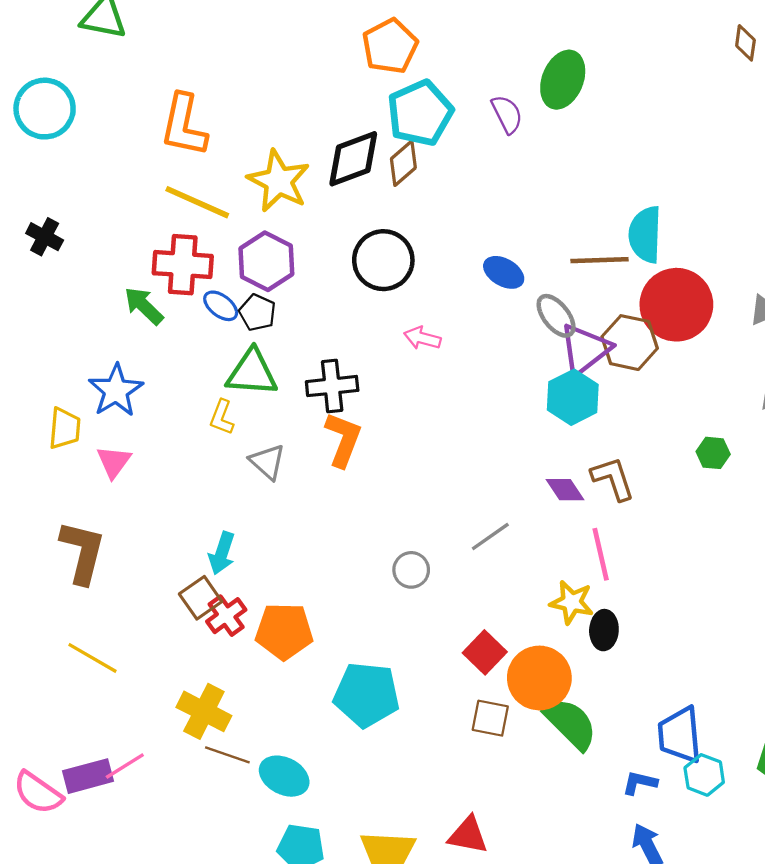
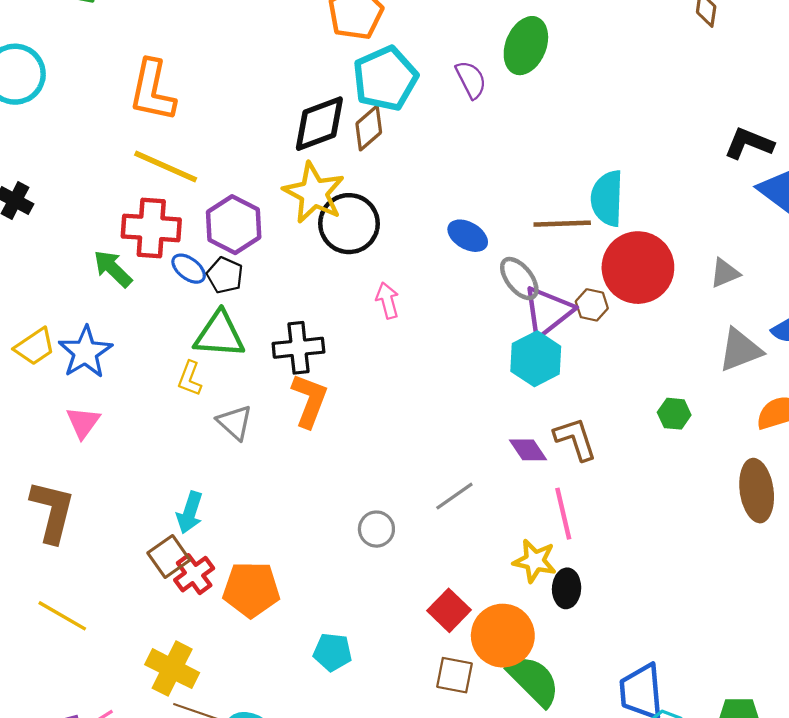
yellow star: (279, 181) -> (314, 193), moved
pink arrow: (422, 338) -> (387, 300), turned 60
brown hexagon: (630, 343) -> (592, 305), size x0.6
yellow trapezoid: (65, 428) -> (35, 347), moved, turned 51
cyan pentagon: (367, 695) -> (333, 652), size x0.6

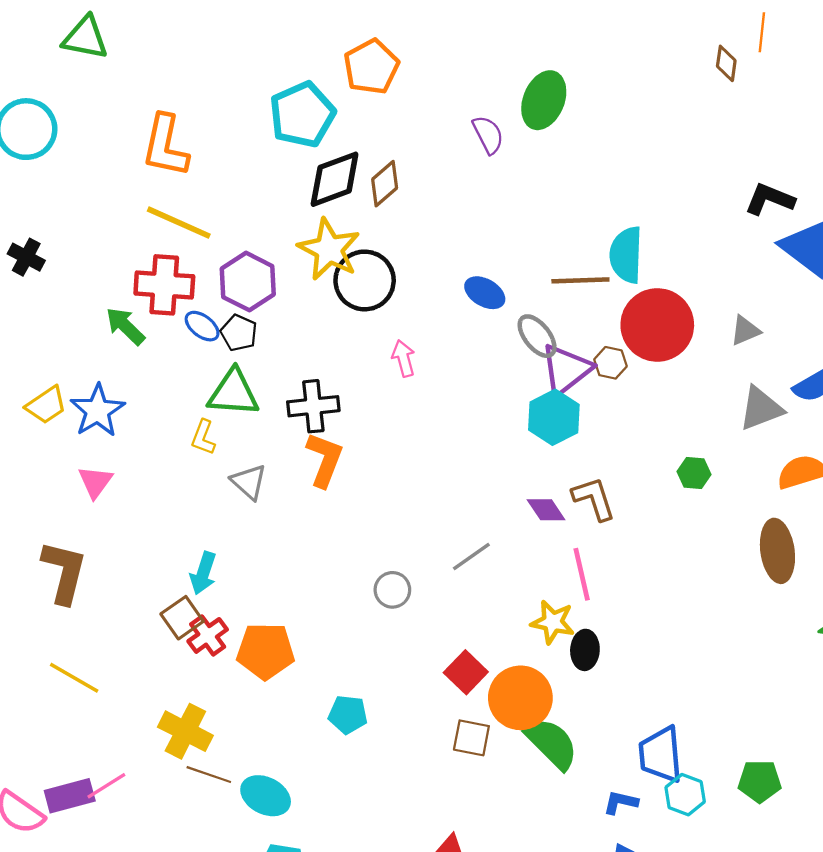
cyan pentagon: (385, 79) -> (302, 115), moved

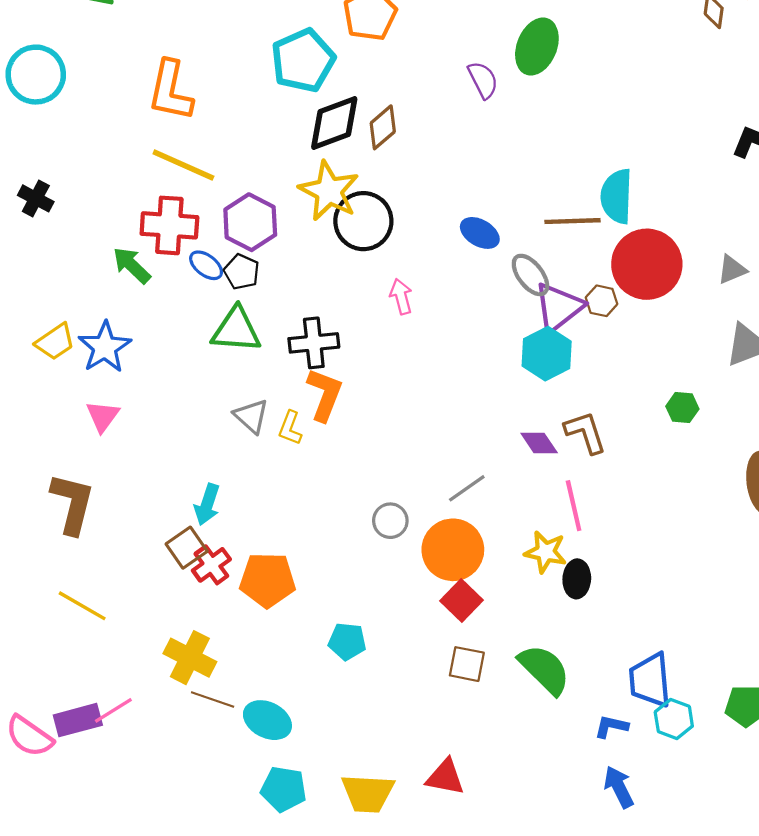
yellow L-shape: (203, 437) -> (290, 428), moved
orange circle: (520, 698) -> (453, 550), moved

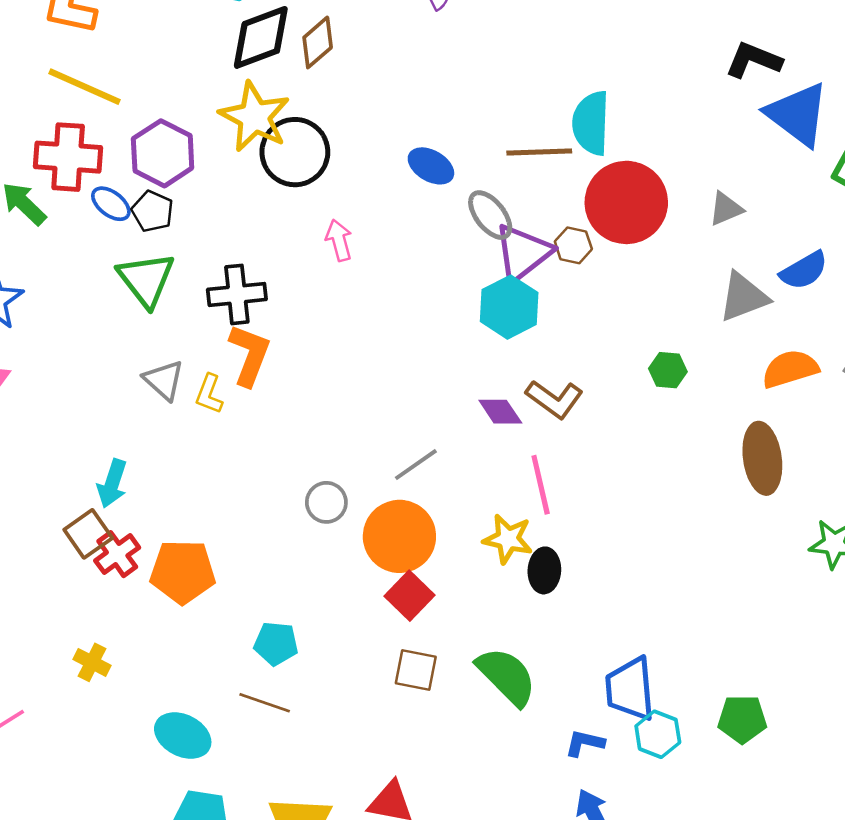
green triangle: (236, 330) -> (146, 279), turned 48
brown L-shape: (585, 432) -> (554, 399), turned 144
yellow cross: (190, 658) -> (92, 662), size x0.6
brown line: (213, 700) -> (265, 703), moved

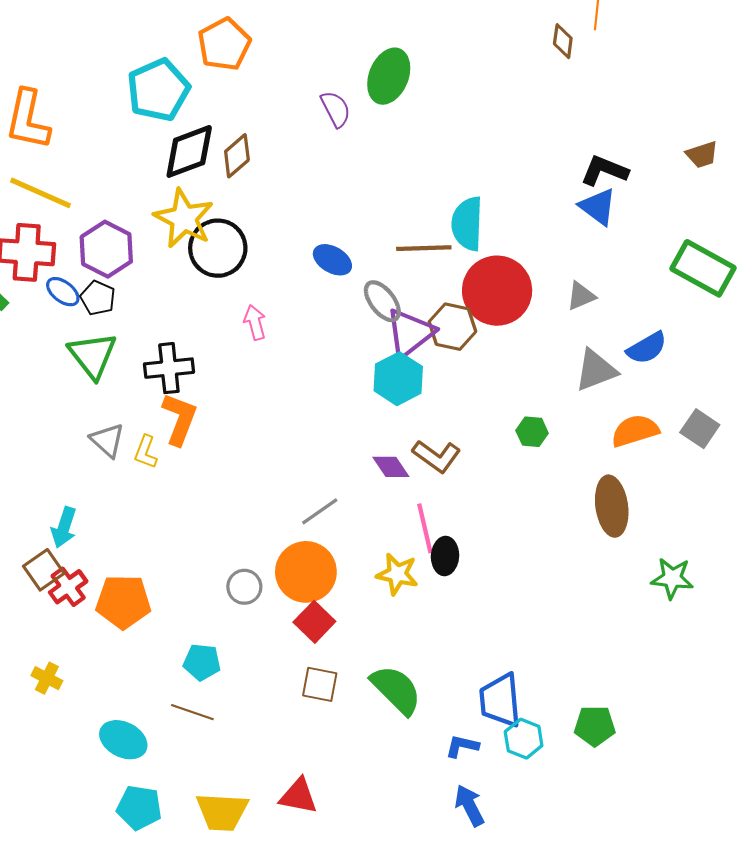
blue triangle: (798, 114) -> (598, 207), moved, size x0.7
brown hexagon: (573, 245) -> (452, 327), size x1.5
gray circle: (326, 502) -> (244, 587), moved
black ellipse: (544, 570) -> (445, 556), moved

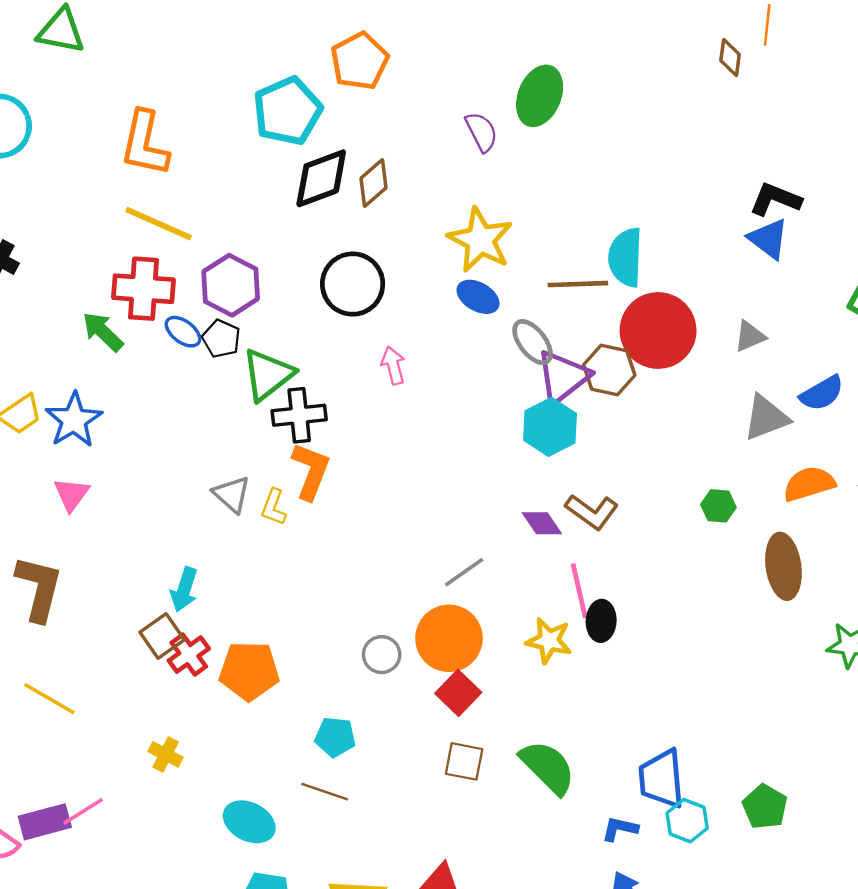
yellow star: (184, 218) -> (480, 240), moved
green triangle: (93, 355) -> (268, 375), moved, turned 30
green hexagon: (532, 432) -> (718, 506), moved
green pentagon: (595, 726) -> (765, 807), turned 30

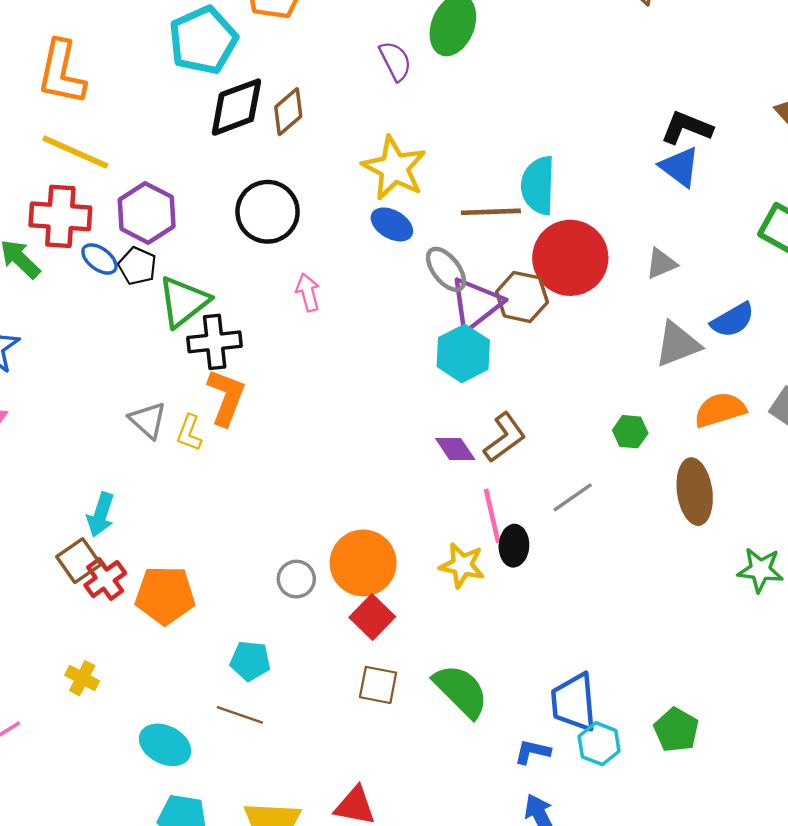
brown L-shape: (592, 512) -> (505, 437), turned -72
gray line: (464, 572) -> (573, 497), moved

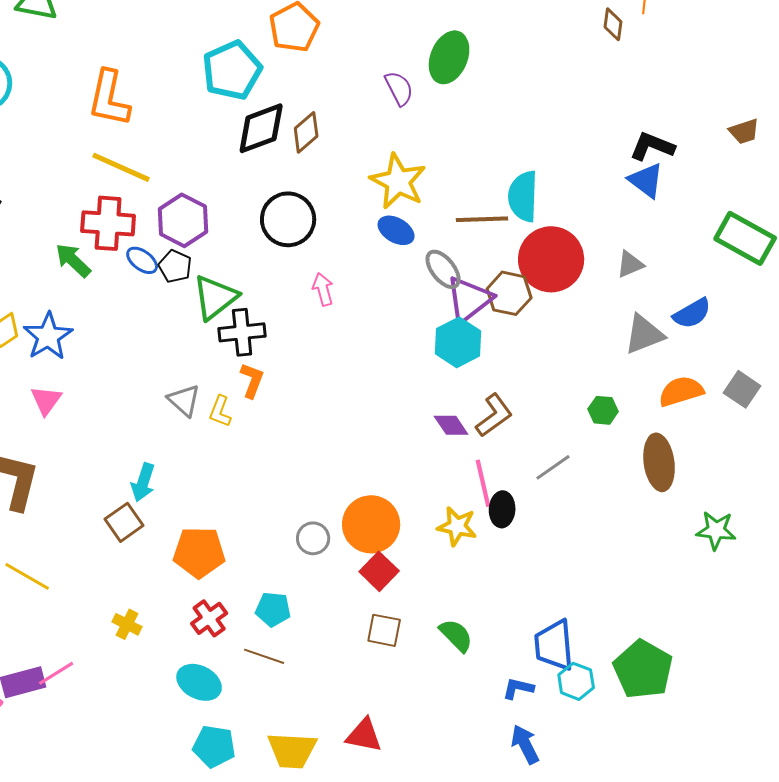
orange L-shape: (226, 397) -> (252, 380), size x0.7
red cross: (105, 579) -> (209, 618), moved
green semicircle: (461, 691) -> (456, 635), size x0.7
green pentagon: (676, 730) -> (643, 669), size x1.5

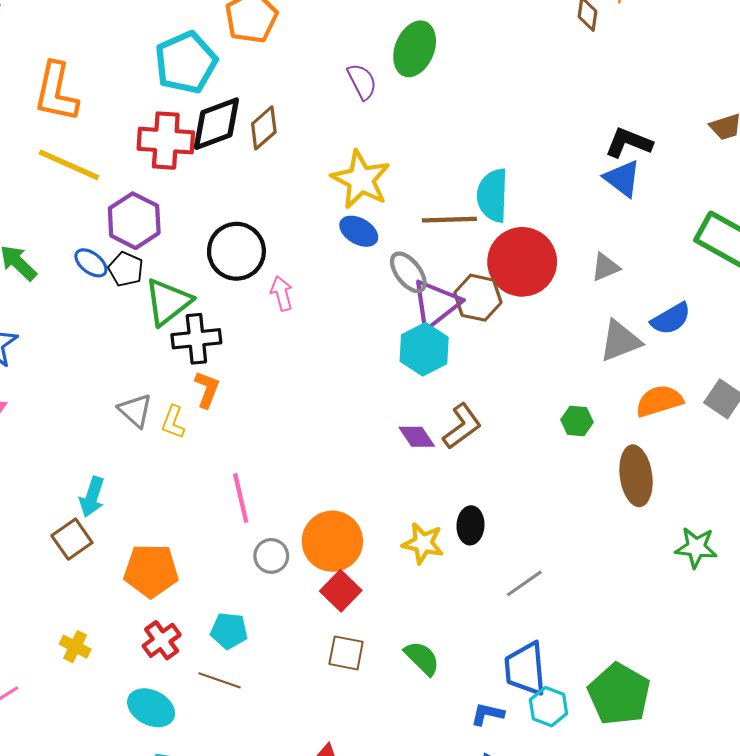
black circle: (288, 219) -> (236, 251), moved
red cross: (108, 223) -> (166, 141), moved
gray line: (553, 467) -> (524, 583), moved
pink line: (483, 483) -> (241, 498), moved

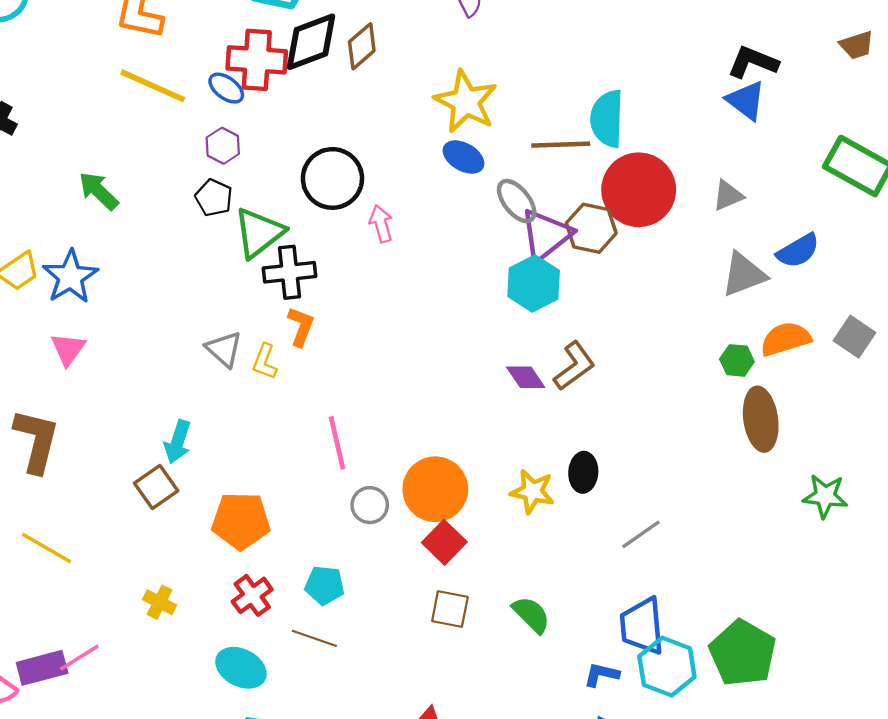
purple hexagon: (134, 221) -> (223, 146), size x0.6
blue ellipse: (91, 263) -> (226, 88), moved
green hexagon: (577, 421) -> (737, 360), moved
cyan hexagon: (549, 707) -> (667, 667), size x1.4

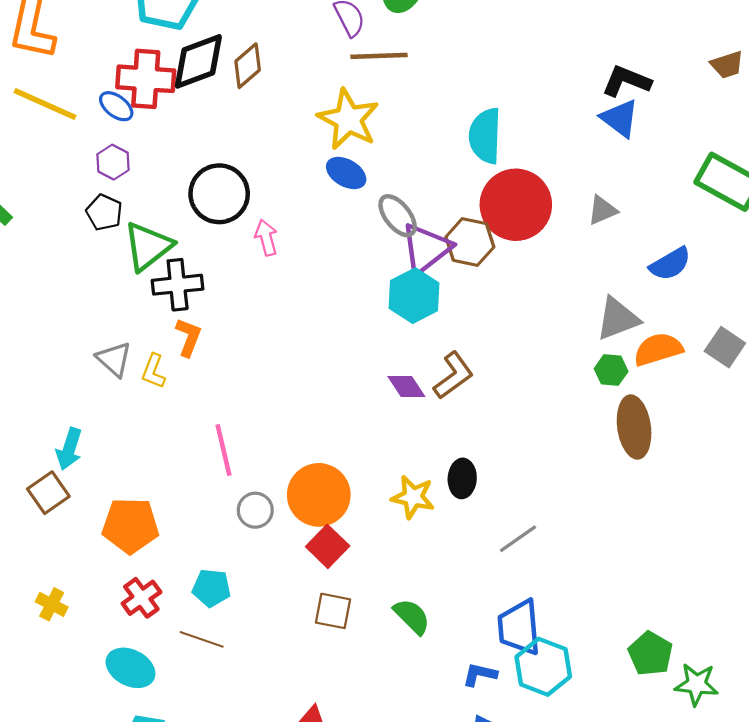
brown line: (561, 145) -> (379, 56), moved
gray triangle: (744, 275) -> (618, 319), moved
green star: (825, 496) -> (696, 684), moved
green pentagon: (743, 653) -> (650, 654), moved, size x0.7

